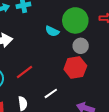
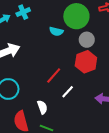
red line: (24, 72) -> (54, 76), moved

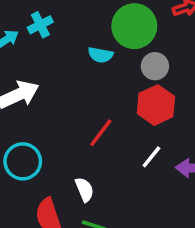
white line: (68, 92) -> (151, 157), moved

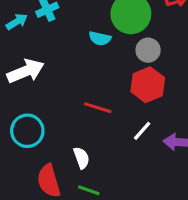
red line: (101, 133) -> (98, 108), turned 68

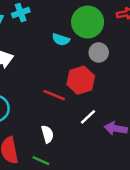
red hexagon: (148, 85) -> (81, 80), moved
white semicircle: (81, 158) -> (47, 134), moved

